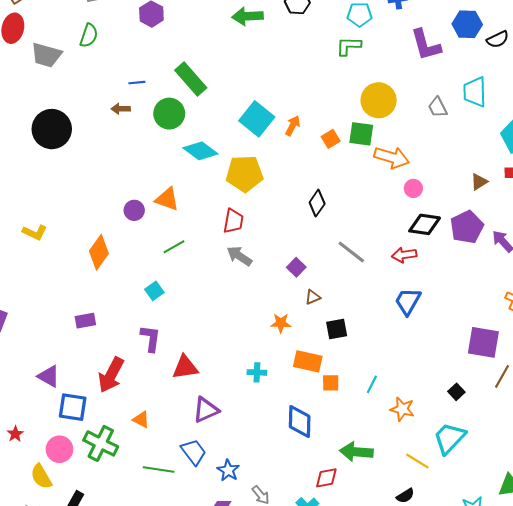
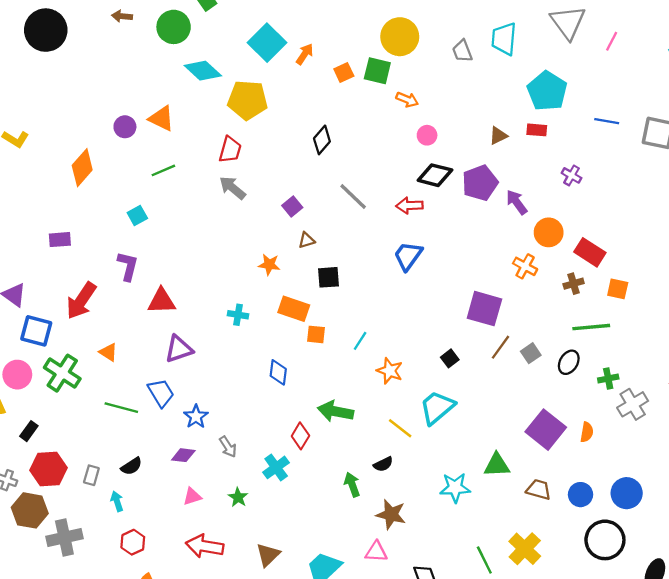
orange arrow: (392, 157) -> (407, 100), size x0.6
blue diamond: (300, 422) -> (278, 372), size x0.7
red diamond: (326, 478) -> (300, 436), turned -55

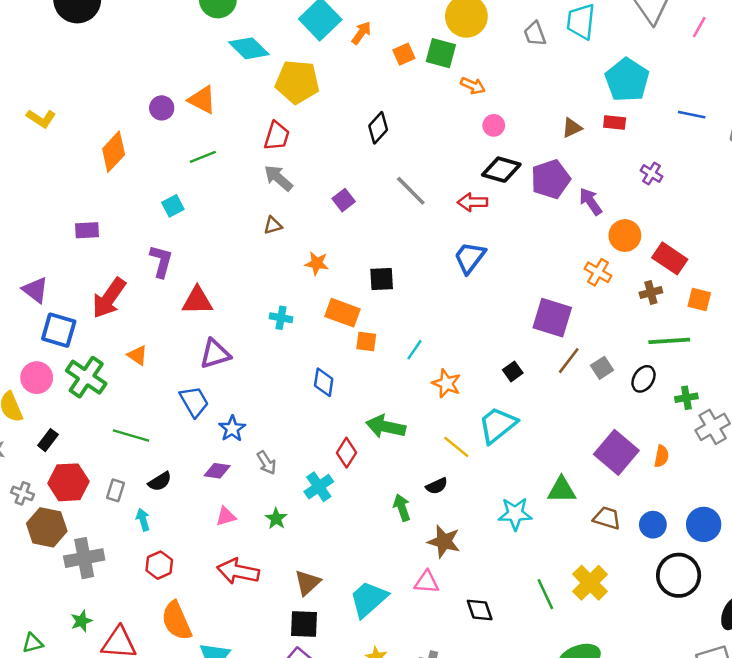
brown triangle: (307, 240) -> (273, 225), moved
green line: (121, 408) -> (131, 436), moved

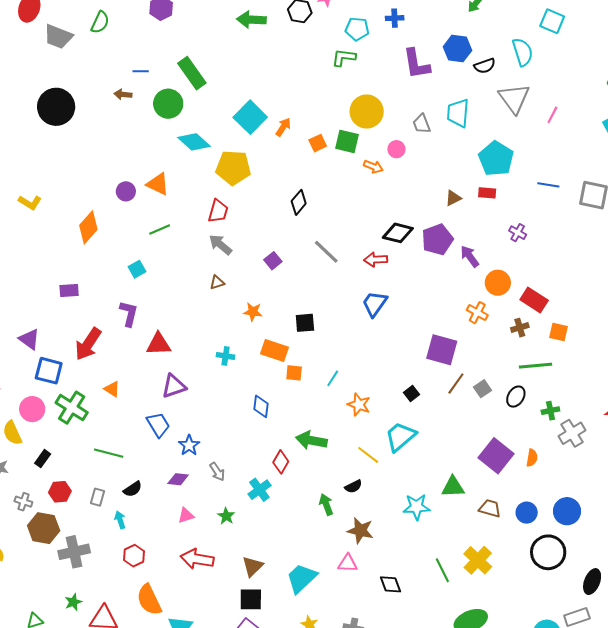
pink circle: (494, 125) -> (396, 149), moved
red hexagon: (68, 482) -> (60, 492), size x0.7

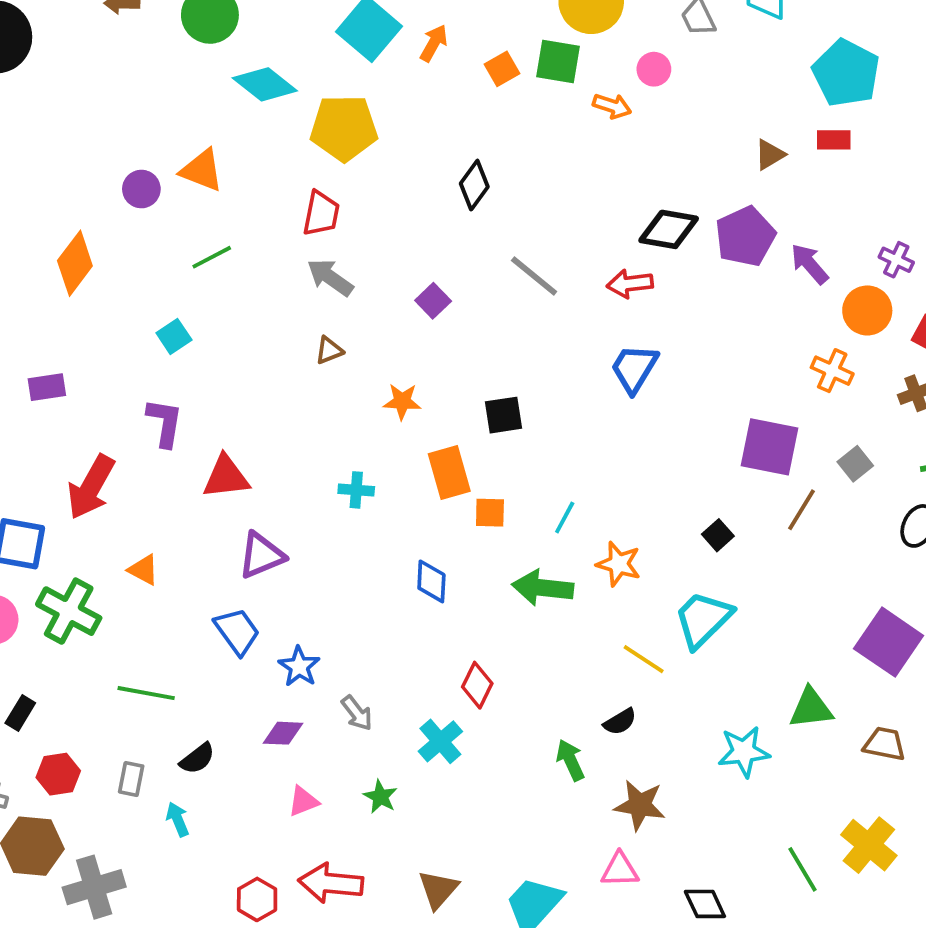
purple cross: (518, 233) -> (896, 260), moved
orange rectangle: (275, 351) -> (449, 473), turned 60
gray square: (483, 389) -> (855, 464), moved
green arrow: (311, 440) -> (543, 588), moved
red hexagon: (134, 556) -> (257, 899), moved

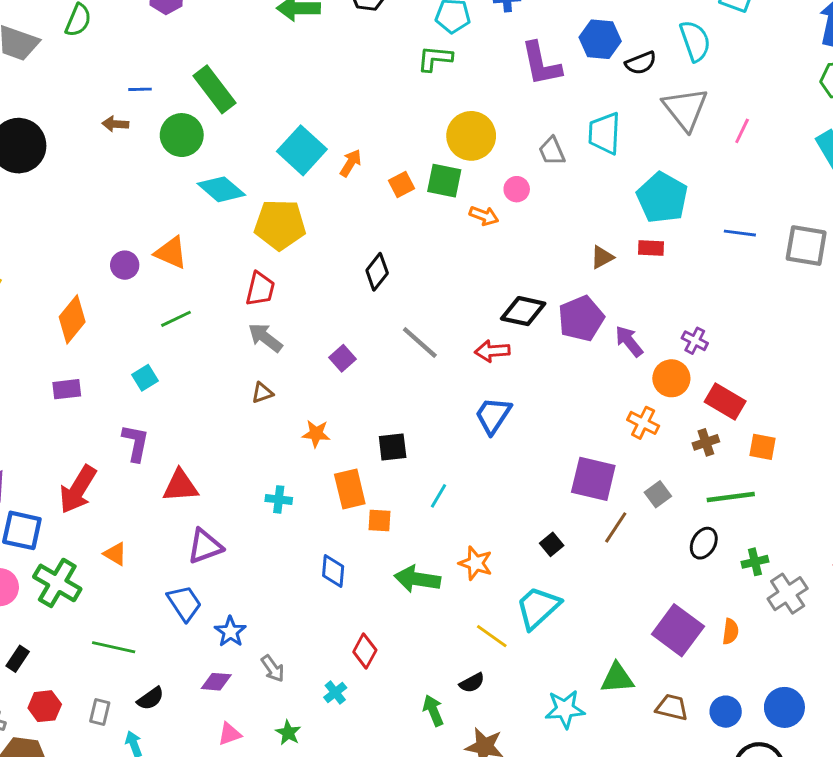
purple rectangle: (47, 387) -> (67, 389), moved
cyan line: (565, 518) -> (438, 496), moved
cyan cross: (440, 741) -> (335, 693), size x0.7

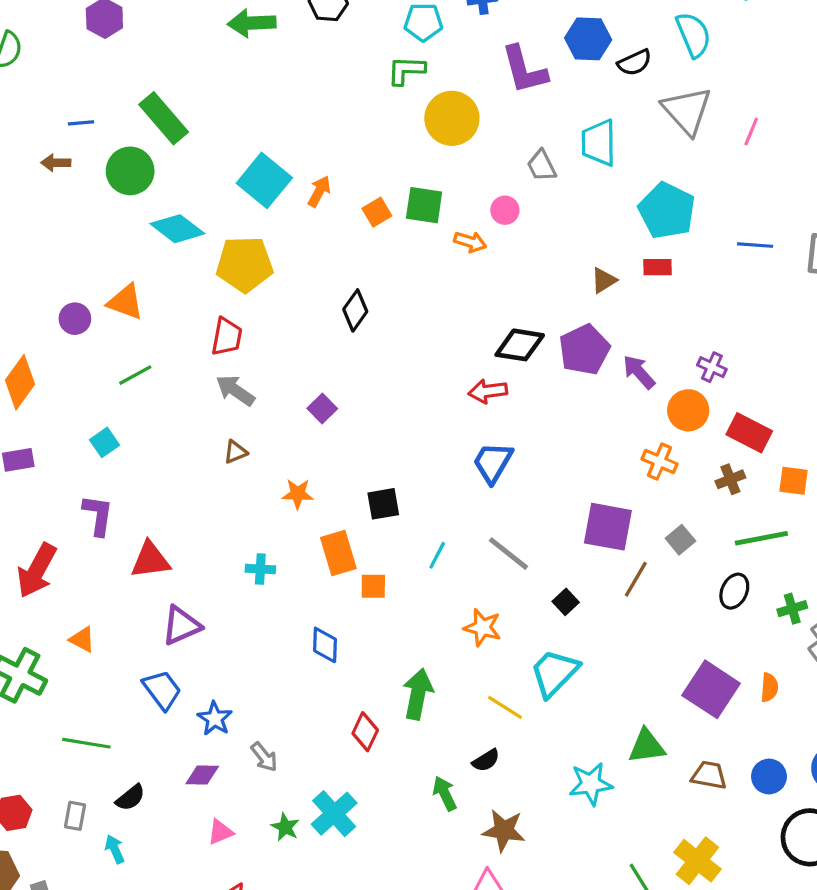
yellow circle: (471, 136) -> (452, 118), moved
gray line: (420, 342) -> (508, 554), moved
green arrow: (417, 579) -> (418, 694), moved, turned 96
cyan cross: (335, 693) -> (334, 814), moved, size x1.8

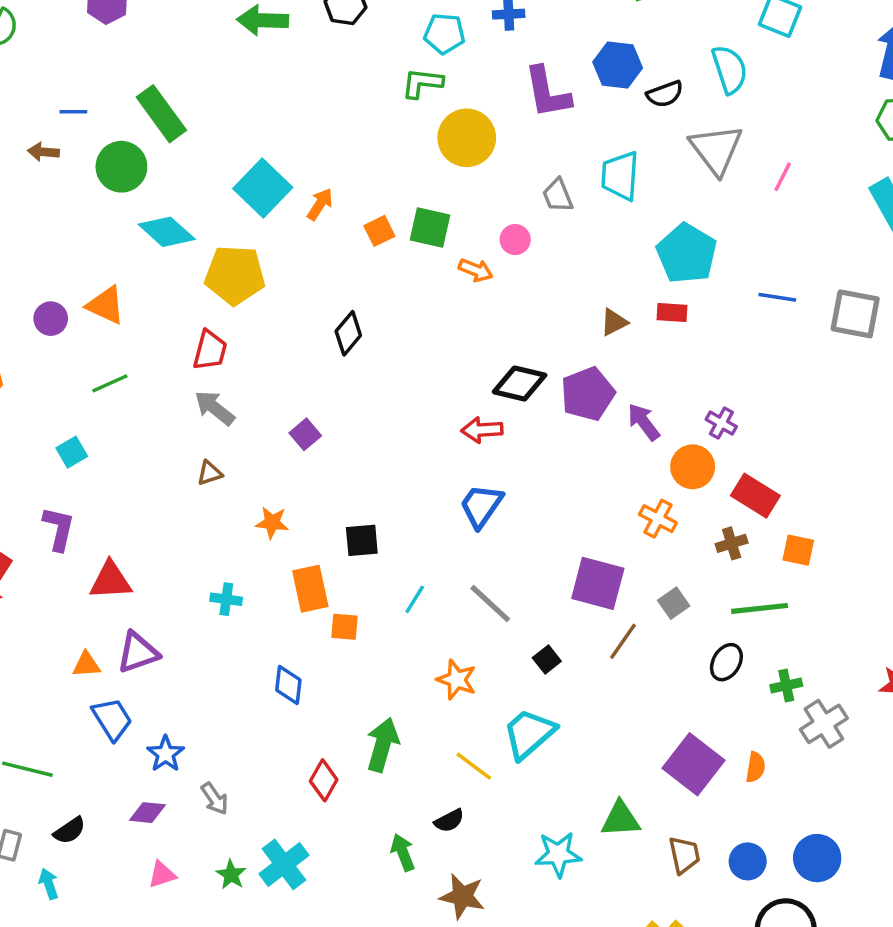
orange triangle: (82, 639) -> (86, 665), moved, turned -36
brown trapezoid: (709, 775) -> (684, 855), turned 63

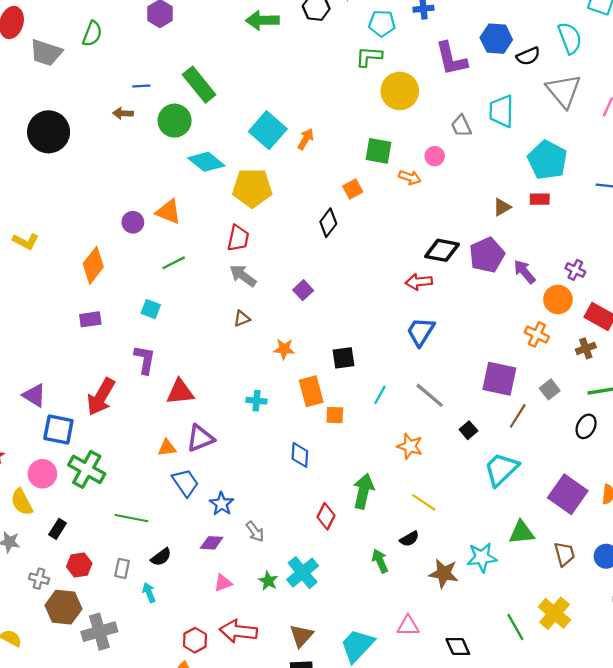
orange square: (379, 231) -> (353, 189), moved
cyan square: (72, 452) -> (151, 309), turned -36
cyan trapezoid: (529, 734) -> (501, 469), moved
brown star: (462, 896) -> (444, 573), moved

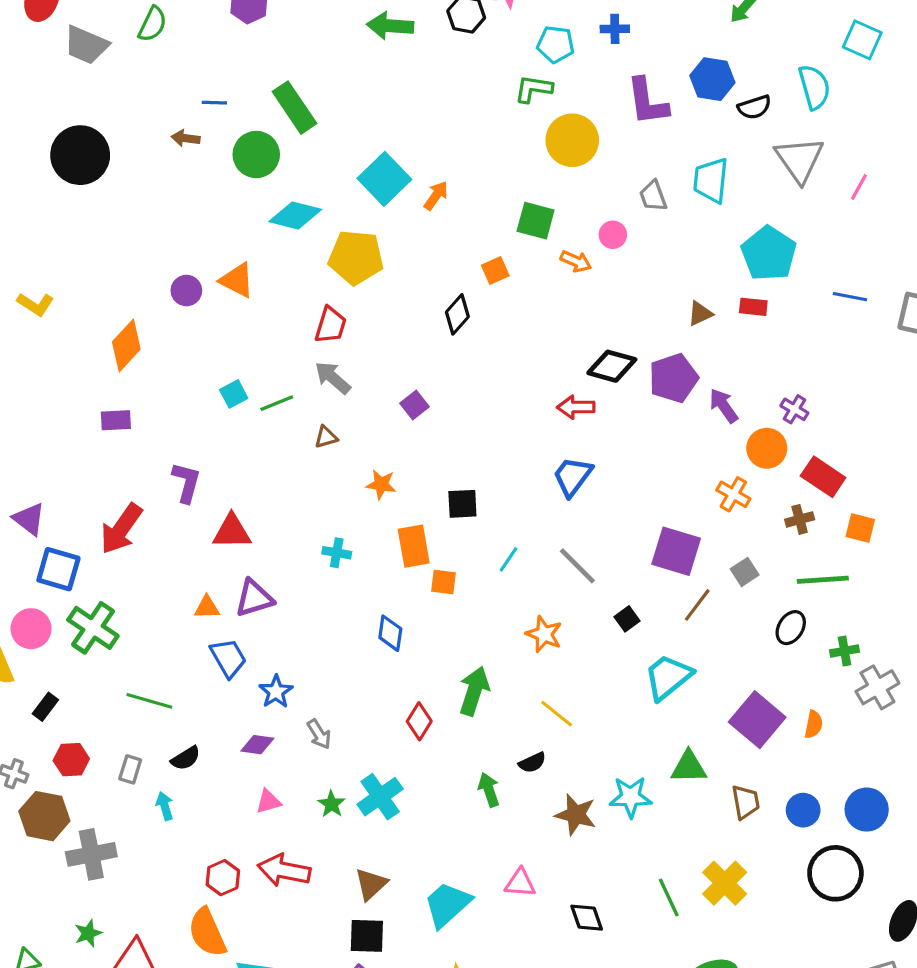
cyan diamond: (206, 162) -> (295, 215), turned -30
green line: (174, 263) -> (277, 403), moved
cyan square: (151, 309) -> (234, 394), moved, turned 36

